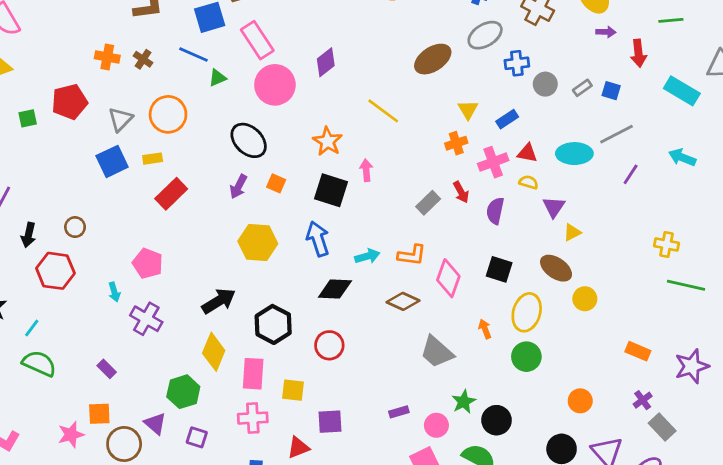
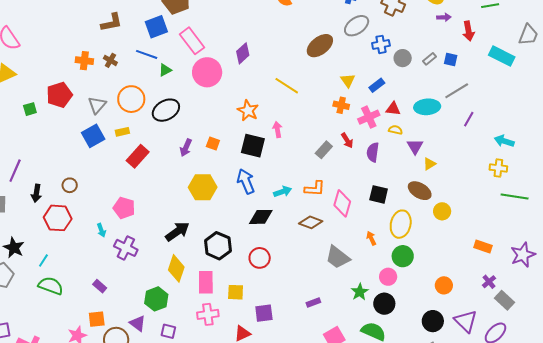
black ellipse: (249, 140) -> (166, 110), moved, turned -68
orange cross: (456, 143) -> (341, 105), turned 35
cyan arrow: (682, 157) -> (504, 141), moved
pink circle: (436, 425) -> (388, 277), moved

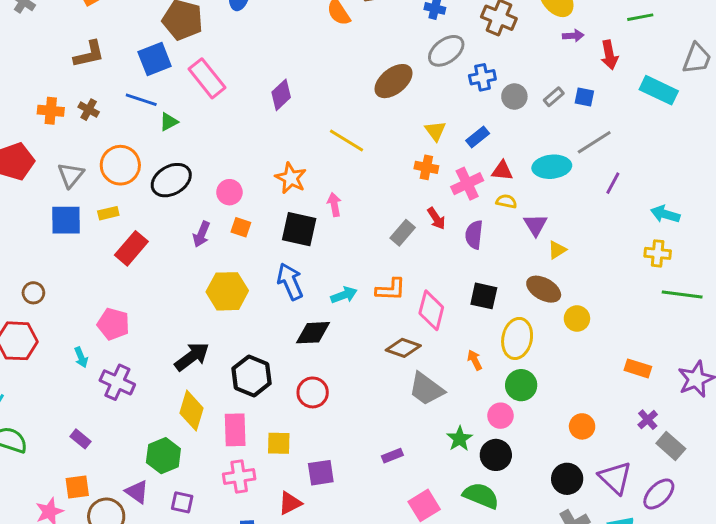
pink circle: (207, 72) -> (229, 192), moved, size x0.6
blue square: (93, 136) -> (66, 220), turned 30
brown diamond: (311, 222) -> (403, 348), moved

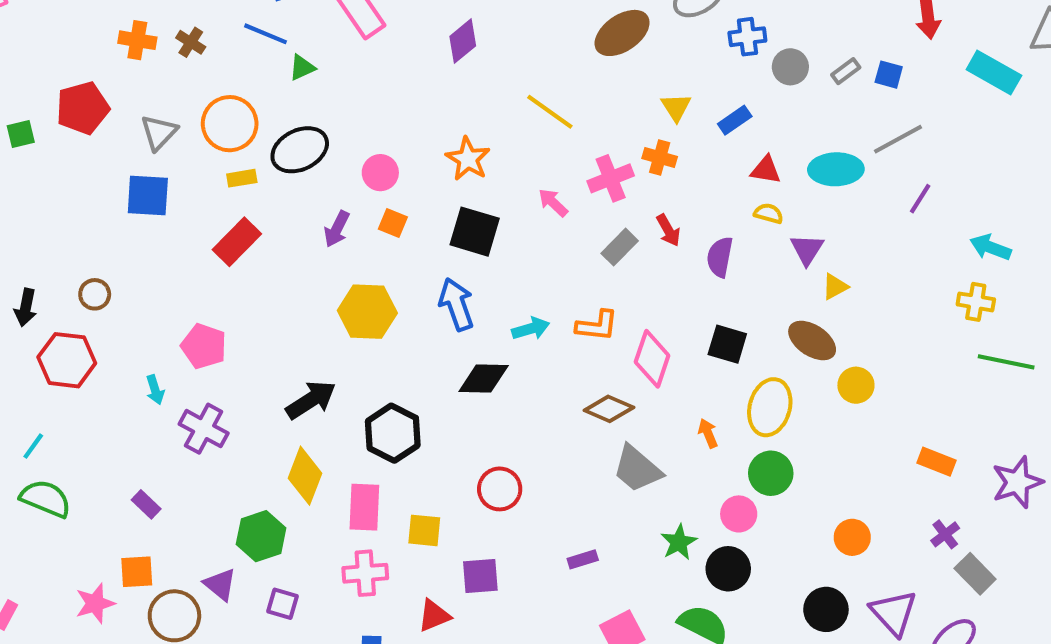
pink cross: (467, 184) -> (611, 178), moved
pink arrow: (334, 205) -> (553, 203), moved, turned -40
yellow rectangle: (108, 213) -> (242, 178), moved
red circle: (313, 392) -> (500, 489), moved

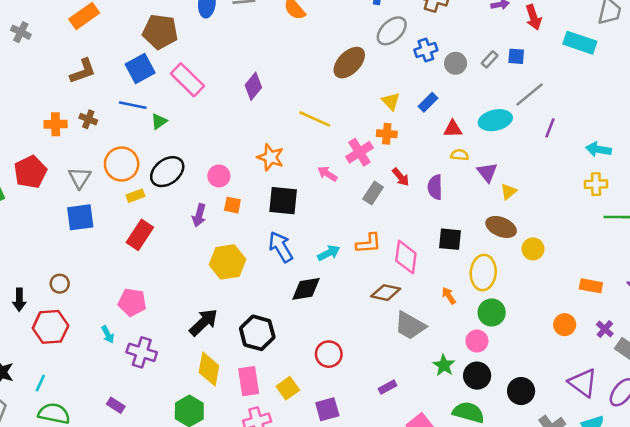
yellow square: (424, 530) -> (288, 388), turned -30
orange circle: (852, 537) -> (565, 325), moved
black circle: (826, 609) -> (521, 391), moved

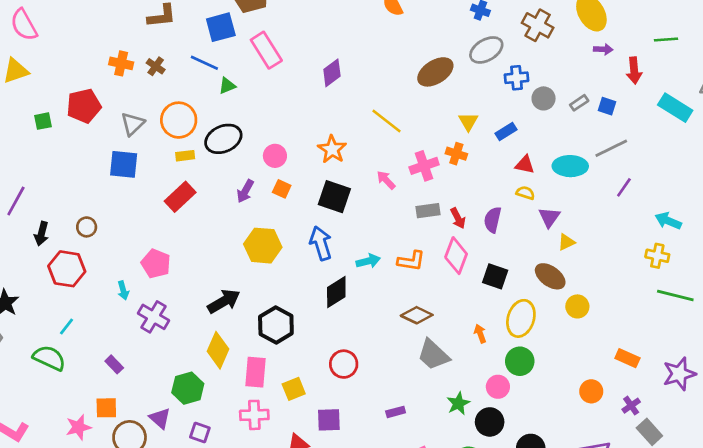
red arrow: (401, 177) -> (458, 218), moved
gray rectangle: (373, 193) -> (428, 211), turned 35
pink diamond: (406, 257) -> (456, 256), moved
black diamond: (306, 289) -> (336, 292), turned -36
cyan line: (40, 383) -> (66, 326), moved

